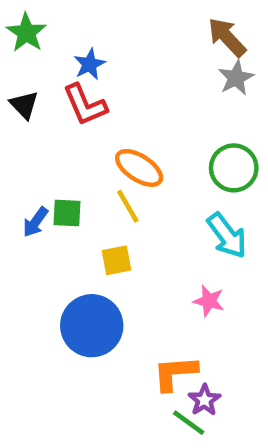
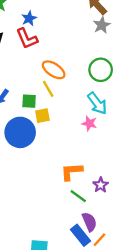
green square: (67, 213) -> (29, 101), moved
pink star: (209, 301) -> (89, 123), moved
blue circle: (92, 326) -> (20, 132), moved
purple star: (204, 400) -> (101, 185), moved

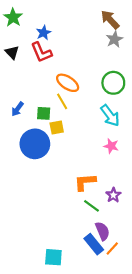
pink star: (89, 123) -> (111, 146), moved

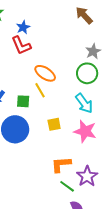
gray star: (114, 39) -> (93, 51), moved
yellow square: (57, 128) -> (54, 124), moved
pink star: (111, 146) -> (85, 131), size x1.6
purple star: (113, 195) -> (87, 176), size x1.5

